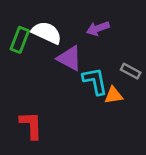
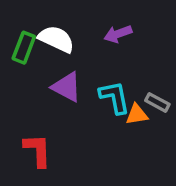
purple triangle: (69, 58) -> (67, 87), moved
gray rectangle: (131, 71) -> (157, 102), moved

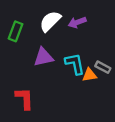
white semicircle: (56, 39) -> (50, 21), moved, turned -70
purple triangle: (67, 87) -> (44, 57), turned -40

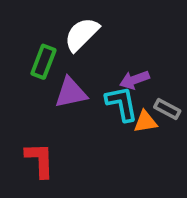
purple arrow: (77, 22) -> (134, 80), moved
green rectangle: (16, 31) -> (43, 62), moved

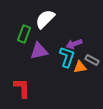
cyan L-shape: (122, 104) -> (67, 57), turned 30

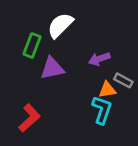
cyan L-shape: (67, 57) -> (102, 110), moved
red L-shape: (22, 88) -> (29, 118), turned 50

